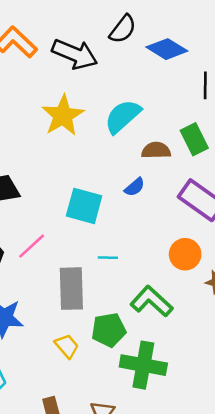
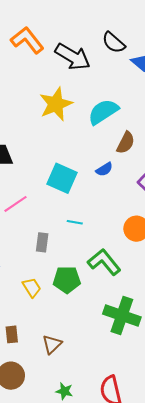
black semicircle: (123, 29) -> (114, 43), turned 85
brown semicircle: (156, 150) -> (126, 143), turned 110
gray rectangle: (71, 289) -> (42, 242), size x0.6
green cross: (143, 365) -> (122, 316), moved

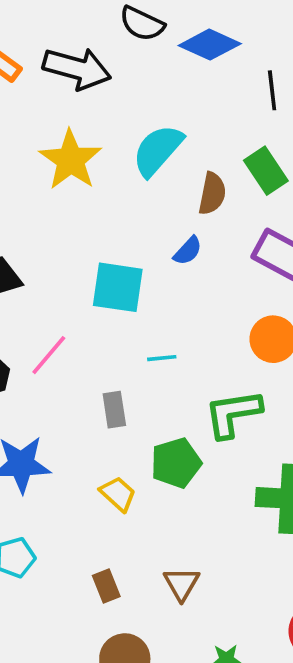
green L-shape: (104, 262) -> (233, 414), turned -44

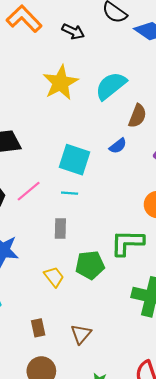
black arrow: (77, 69) -> (73, 31), size x0.6
cyan line: (162, 358) -> (70, 193), moved

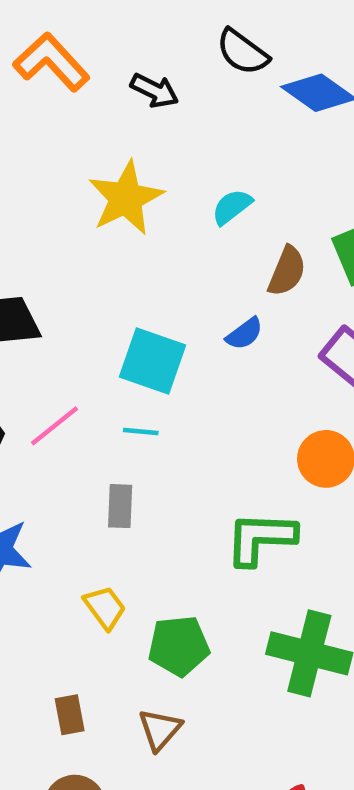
cyan semicircle: (111, 86) -> (232, 207), size x0.6
green pentagon: (90, 265) -> (179, 646), moved

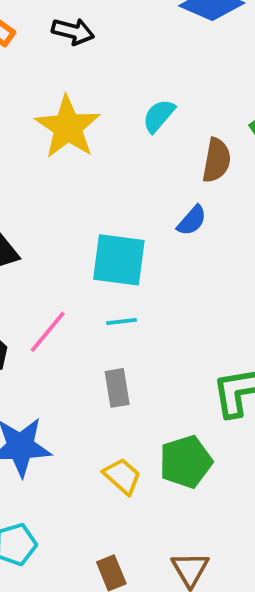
green pentagon: (179, 646) -> (186, 462), moved

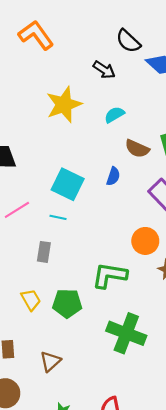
black arrow: (73, 31) -> (104, 70), moved
brown semicircle: (217, 160) -> (137, 149), turned 85
blue semicircle: (192, 221) -> (113, 176), turned -42

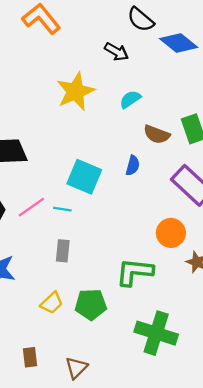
cyan line: (58, 217) -> (62, 209), moved
yellow trapezoid: (31, 300) -> (52, 303), turned 80

